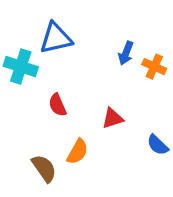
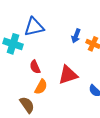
red triangle: (113, 118) -> (68, 75), size x1.5
orange semicircle: (77, 152) -> (41, 87), moved

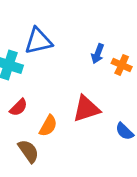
red semicircle: (35, 67) -> (19, 107), moved, turned -112

